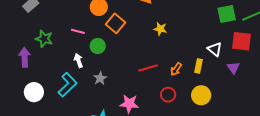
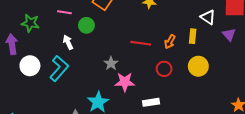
red line: (148, 68) -> (141, 43), turned 30
gray star: (100, 78) -> (111, 63), moved
white circle: (34, 92) -> (30, 66), moved

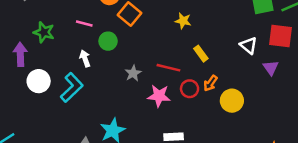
yellow rectangle: (193, 36) -> (201, 54), moved, turned -48
orange arrow: (170, 42) -> (210, 83), moved
gray star: (111, 63) -> (133, 73), moved
red circle: (164, 69) -> (190, 89), moved
pink star: (125, 82) -> (159, 96), moved

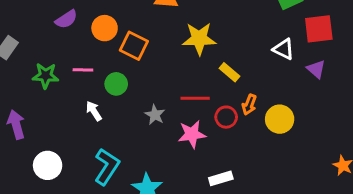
yellow star: (183, 21) -> (199, 39), size x1.6
green star: (44, 32) -> (45, 76), moved
white circle: (39, 81) -> (48, 165), moved
cyan L-shape: (72, 87) -> (107, 167), moved

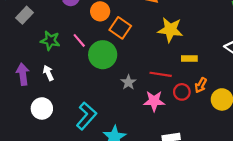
pink line: (83, 70) -> (79, 40), turned 40
yellow rectangle: (230, 72) -> (189, 59), turned -48
green circle: (116, 84) -> (103, 55), size x1.6
white arrow: (94, 111) -> (48, 73), moved

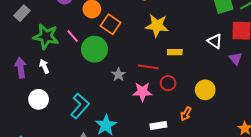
green star: (50, 41) -> (46, 36), size x1.4
orange arrow: (201, 85) -> (186, 114), moved

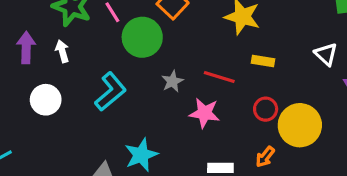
red circle: (168, 83) -> (266, 109), moved
yellow circle: (205, 90) -> (300, 125), size x1.4
cyan L-shape: (80, 106) -> (110, 92), moved

